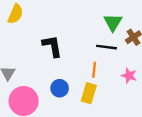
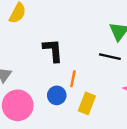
orange line: (94, 70) -> (73, 79), moved

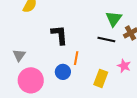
yellow rectangle: (87, 103) -> (101, 78), moved

